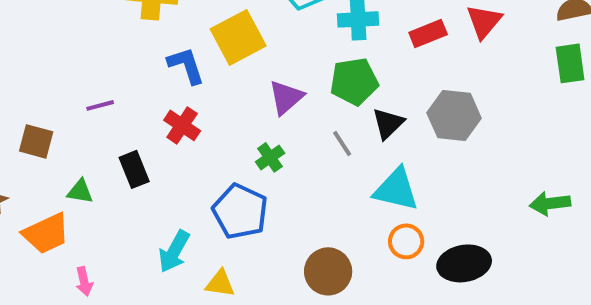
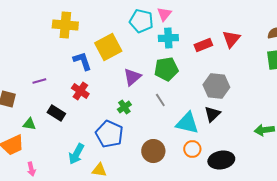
black triangle: (388, 123) -> (212, 114), moved
black rectangle: (134, 169) -> (56, 113), turned -36
brown circle: (328, 271) -> (153, 151), moved

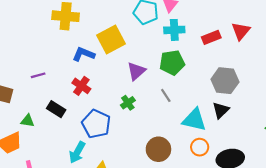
blue L-shape: (82, 61) -> (84, 54), turned -50
blue pentagon: (109, 134) -> (96, 124), moved

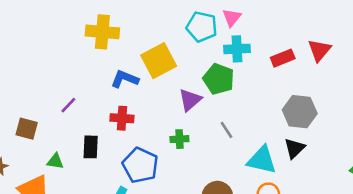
green pentagon: (172, 63) -> (219, 79), moved, turned 30
purple line: (38, 75) -> (68, 105), turned -32
red cross: (81, 86) -> (122, 118), turned -30
green cross: (128, 103) -> (179, 139), turned 32
black rectangle: (56, 109) -> (91, 147), turned 60

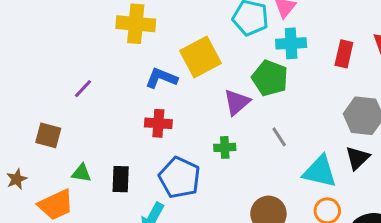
red rectangle: (283, 58) -> (344, 54), turned -55
purple line: (68, 105) -> (83, 89), moved
black rectangle: (91, 147) -> (121, 179), moved

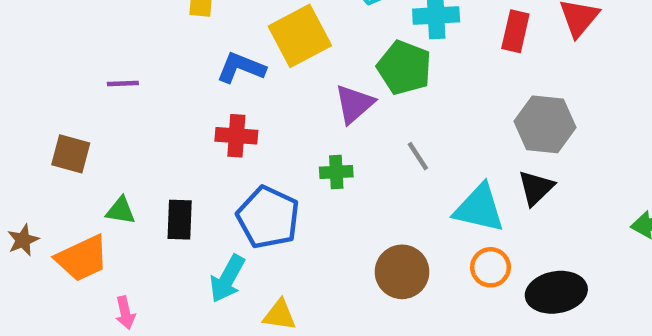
purple line: (83, 89) -> (123, 84), turned 45
brown star: (17, 179) -> (23, 240), moved

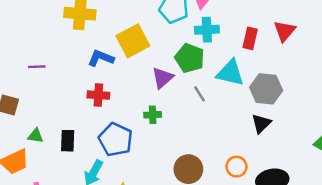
gray line: (418, 156) -> (199, 94), moved
cyan triangle: (479, 208) -> (230, 73), moved

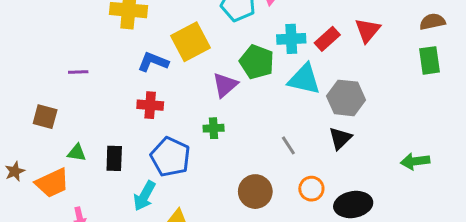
cyan cross: (207, 30) -> (291, 39), moved
red rectangle: (250, 38) -> (327, 39), turned 35
gray line: (199, 94) -> (288, 145), moved

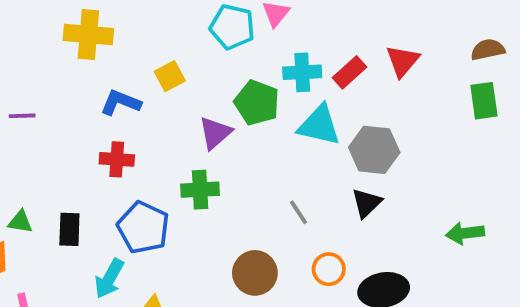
yellow square: (190, 42) -> (170, 76), size x0.6
green cross: (214, 128) -> (200, 190), size x1.4

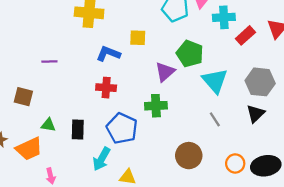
cyan cross: (302, 72) -> (224, 17), moved
yellow square: (170, 76) -> (138, 38), turned 30
cyan triangle: (319, 125) -> (215, 81), moved, turned 36
orange circle: (329, 269) -> (235, 163), moved

